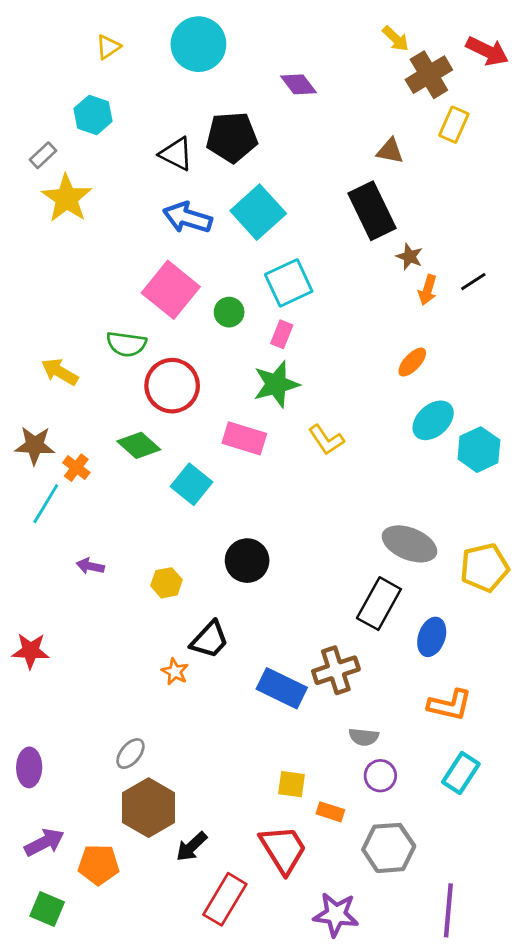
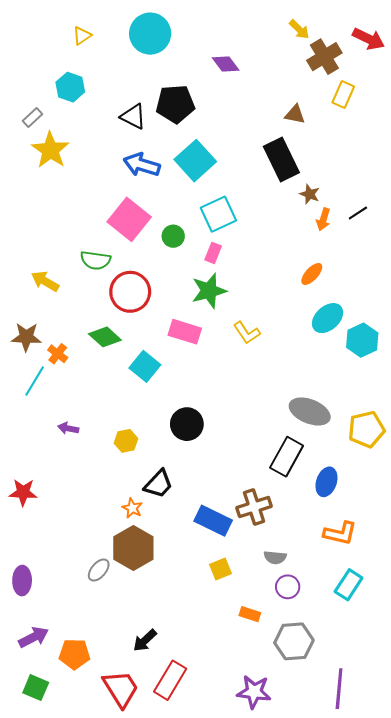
yellow square: (291, 784) -> (220, 569), moved, turned -30
brown hexagon: (149, 808) -> (133, 548), moved
red trapezoid: (283, 849) -> (121, 689), moved

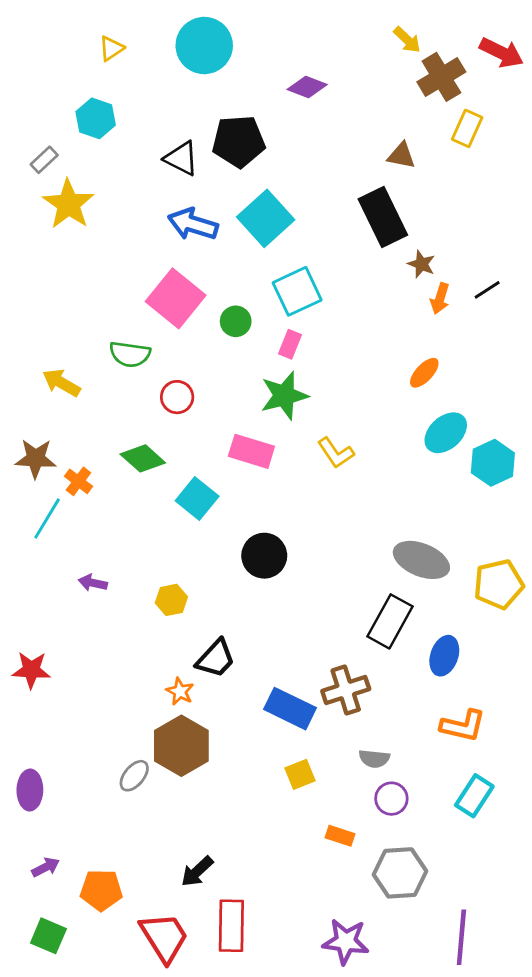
purple diamond: (226, 64) -> (307, 87), turned -32
red circle: (130, 292) -> (177, 397), size x0.6
black circle: (187, 424) -> (264, 556), moved
purple arrow: (34, 637) -> (46, 867), size x0.7
red rectangle: (170, 680) -> (231, 926), turned -30

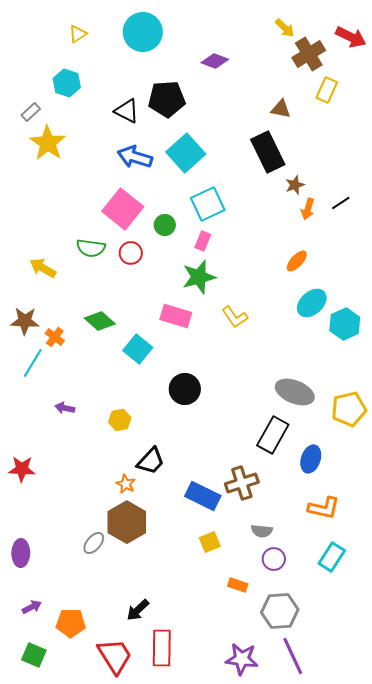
brown star: (421, 264) -> (295, 185), turned 30
red circle: (177, 397) -> (131, 253), moved
purple line: (461, 937) -> (293, 656), moved, turned -30

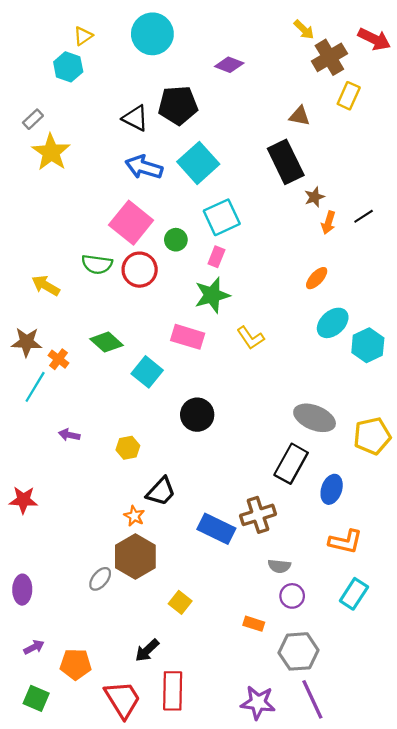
cyan hexagon: (67, 83) -> (68, 67), moved
red circle: (131, 253) -> (140, 270), size x1.4
yellow square: (210, 542) -> (180, 602), moved, turned -30

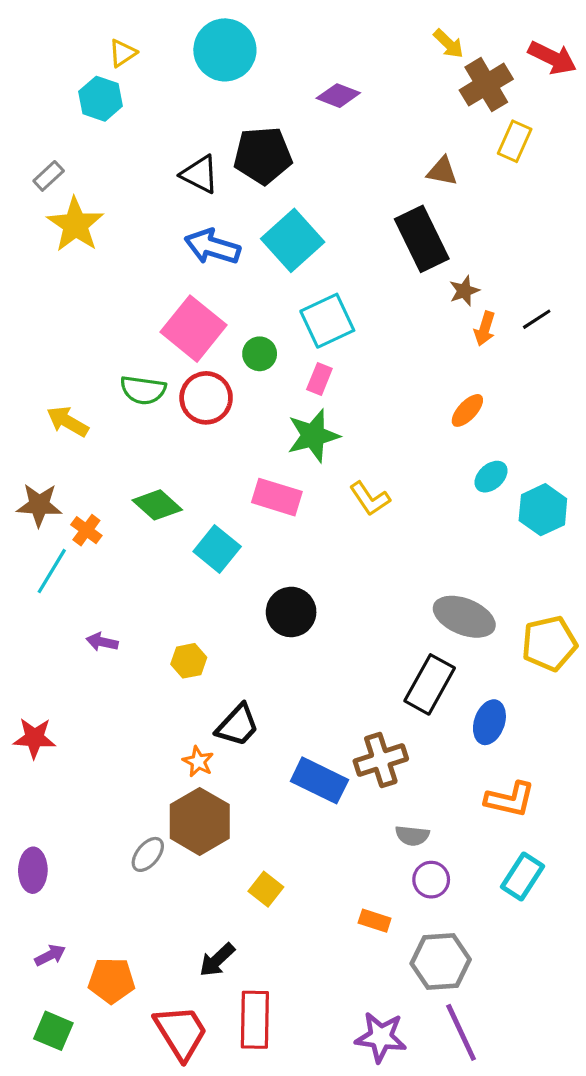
cyan ellipse: (333, 323) -> (491, 477), size x0.7

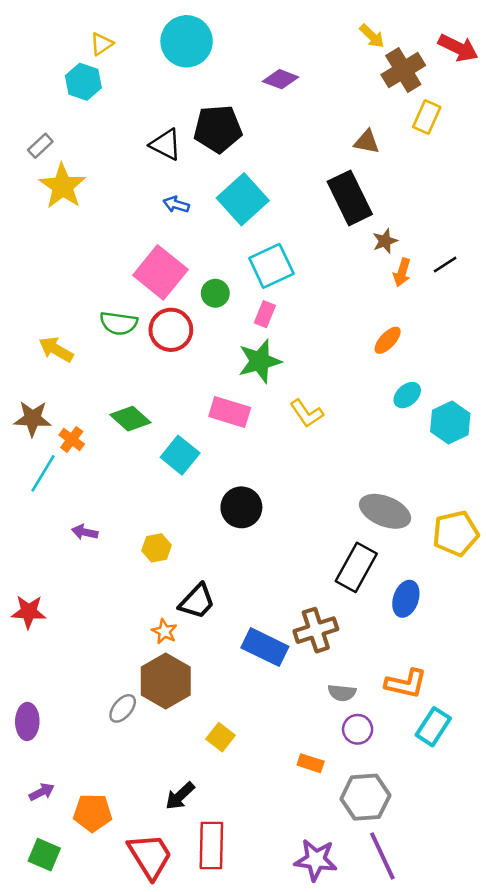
blue arrow: (212, 247) -> (176, 204), size x0.6
orange L-shape: (510, 799) -> (406, 684), moved

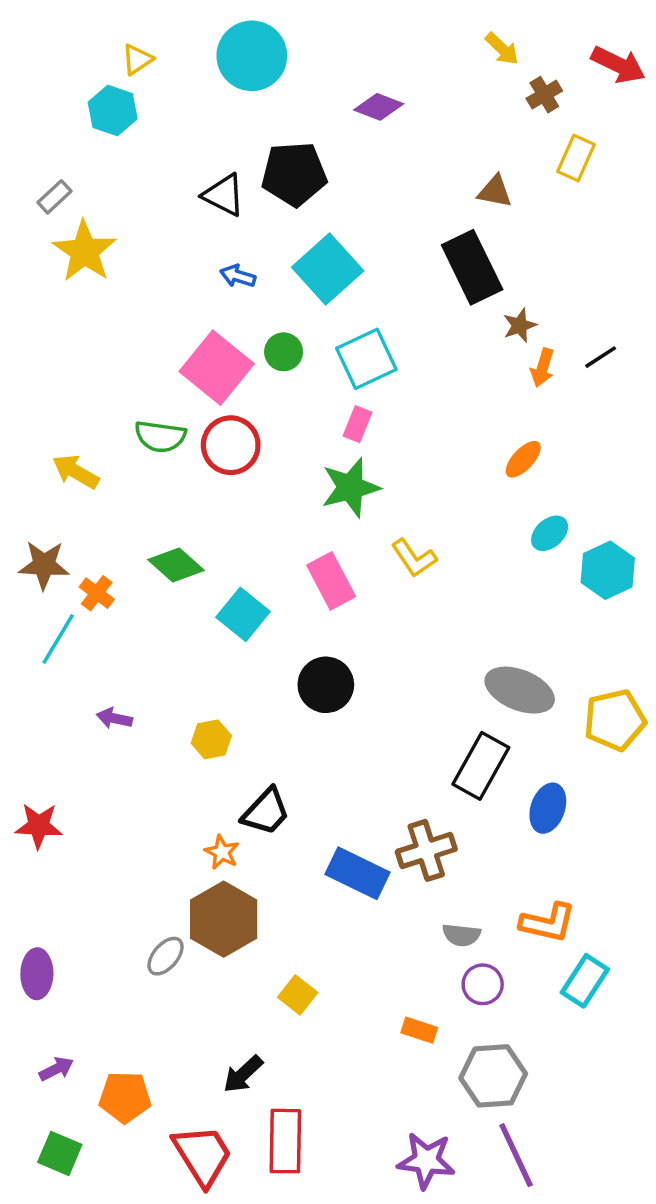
brown cross: (403, 70) -> (544, 95), size x0.6
green circle: (215, 293) -> (284, 352), moved
pink rectangle: (230, 412) -> (331, 581), moved, turned 45

